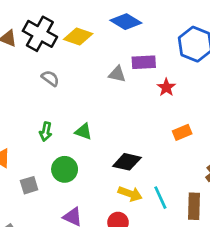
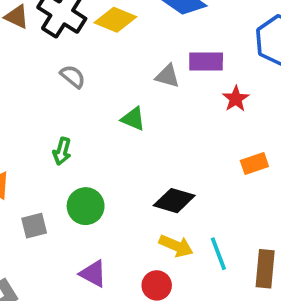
green triangle: (83, 132) -> (133, 119), moved

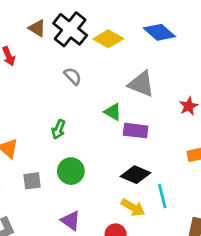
purple rectangle: (206, 61) -> (136, 131), moved
gray triangle: (168, 76) -> (141, 84), size x1.5
cyan line: (218, 254) -> (162, 196), moved

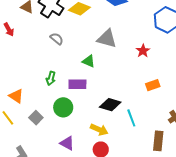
purple rectangle: (136, 131) -> (77, 84), moved
gray square: (32, 181) -> (36, 118), turned -32
yellow arrow: (133, 208) -> (99, 130), moved

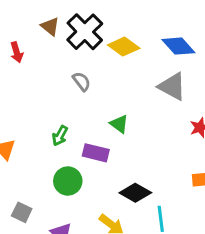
gray triangle: (107, 39) -> (172, 86), moved
gray square: (36, 118) -> (22, 212), moved, turned -32

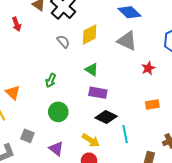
yellow diamond: (124, 47) -> (90, 35), moved, turned -60
purple rectangle: (96, 153) -> (98, 93), moved

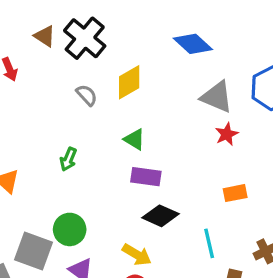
gray triangle: (127, 41) -> (217, 97), moved
green circle: (58, 112) -> (70, 229), moved
cyan line: (125, 134) -> (209, 243), moved
gray square: (27, 136) -> (33, 251), size x1.6

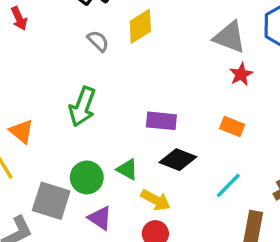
green triangle: (134, 139) -> (127, 169), moved
green arrow: (68, 159) -> (82, 107), size x1.6
orange rectangle: (235, 193) -> (232, 126), moved, turned 35
cyan line: (209, 243) -> (228, 185), turned 60

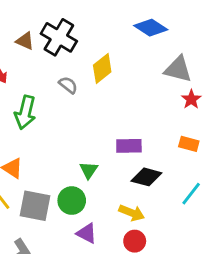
green arrow: (82, 107) -> (25, 112), moved
green triangle: (127, 169) -> (89, 170), moved, turned 42
gray square: (51, 201) -> (35, 206), moved

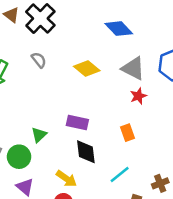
yellow diamond: (102, 69) -> (87, 69), moved, turned 65
orange rectangle: (189, 144) -> (127, 133), turned 42
black diamond: (146, 177) -> (86, 152), turned 55

